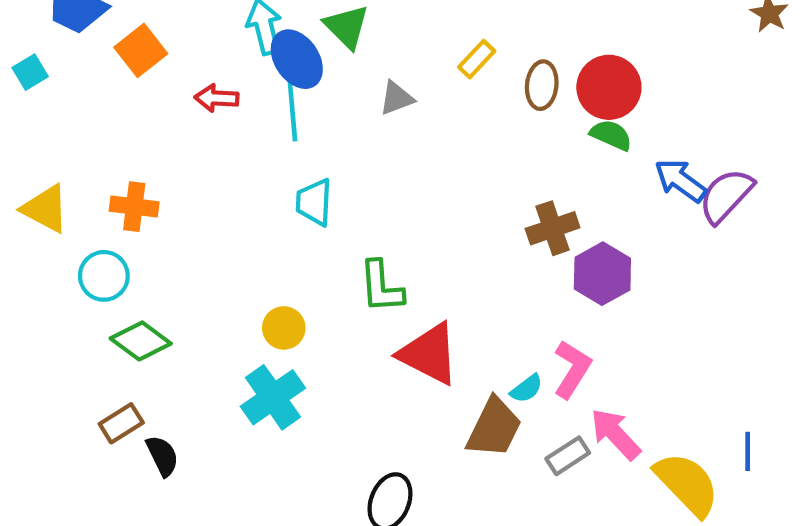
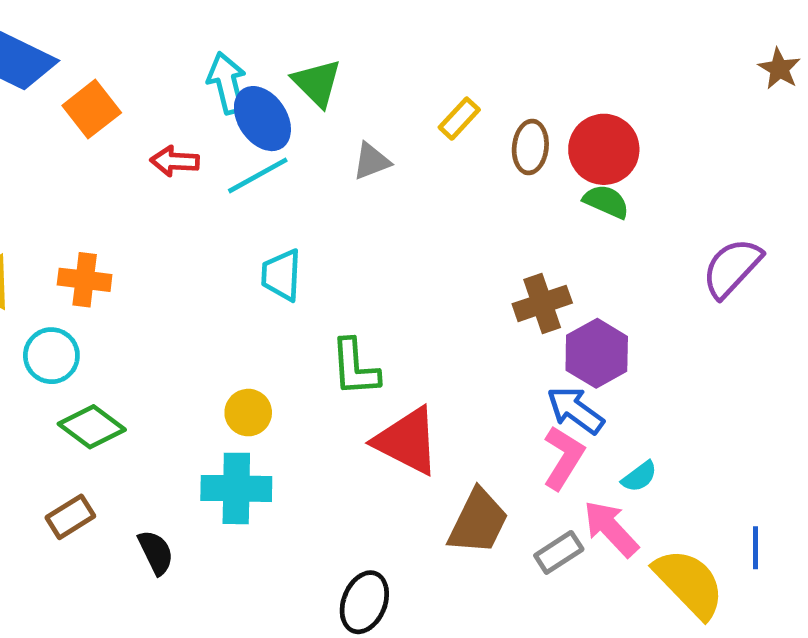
cyan line: (292, 111) -> (258, 175), turned 66
blue arrow: (680, 181) -> (575, 410), moved
cyan semicircle: (527, 389) -> (639, 477), moved
cyan cross: (273, 397) -> (236, 488), turned 36
black semicircle: (162, 456) -> (156, 552), moved

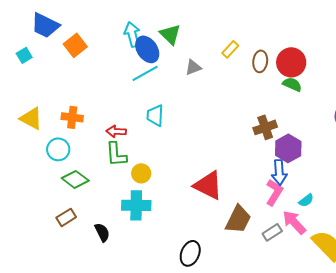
red arrow: (175, 161) -> (116, 131), moved
green L-shape: (355, 367) -> (116, 154), moved
blue arrow: (575, 410) -> (279, 172), turned -130

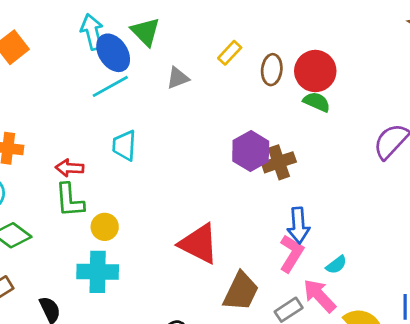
purple hexagon: (288, 148) -> (251, 151), moved

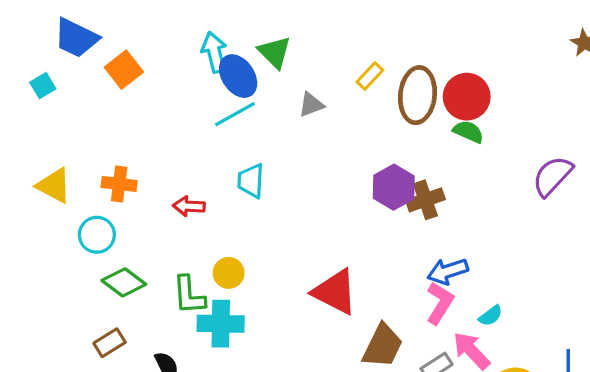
brown ellipse: (272, 70) -> (418, 95), size x1.6
green L-shape: (70, 200) -> (189, 295), moved
blue arrow: (298, 225) -> (448, 271), turned 76

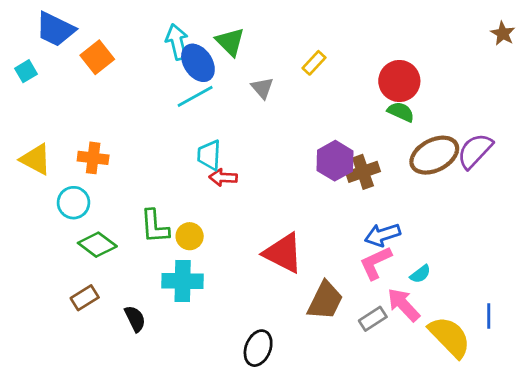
brown ellipse: (418, 95) -> (434, 155), moved, turned 57
gray triangle: (311, 105) -> (262, 88), turned -50
red arrow: (189, 206) -> (223, 177), moved
green L-shape: (189, 295) -> (155, 226), moved
pink L-shape: (440, 303) -> (376, 263), turned -147

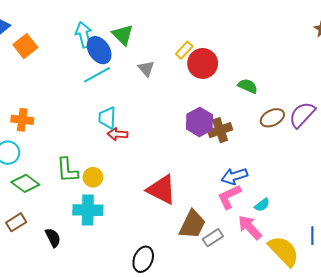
red circle: (399, 81) -> (203, 63), moved
brown ellipse: (434, 155) -> (272, 118), size x0.7
gray rectangle: (373, 319) -> (213, 238), moved

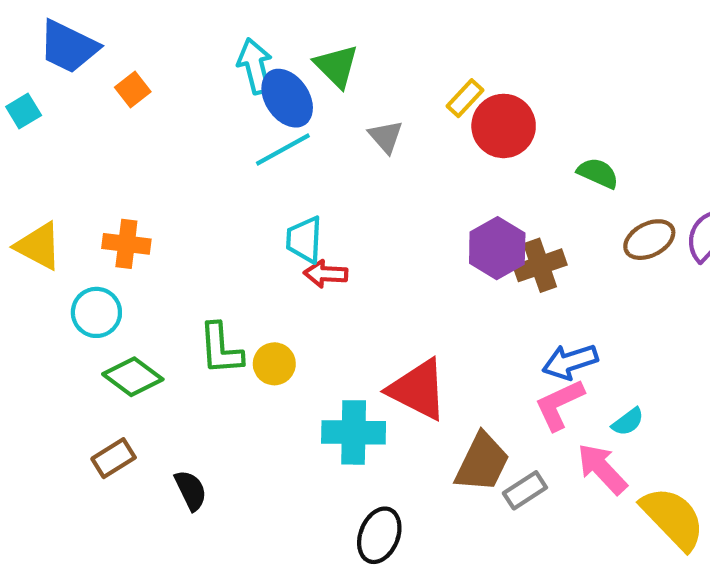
orange square: (25, 46) -> (133, 90), size x0.7
cyan cross: (88, 210) -> (354, 432), moved

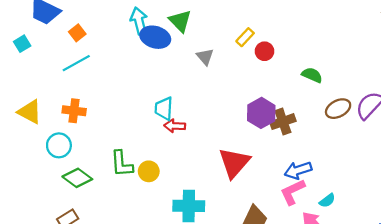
blue ellipse: (287, 98) -> (155, 37), turned -40
red circle: (504, 126) -> (264, 51), size x0.6
cyan line: (283, 150) -> (76, 63), moved
red triangle: (418, 390) -> (234, 163), moved, turned 44

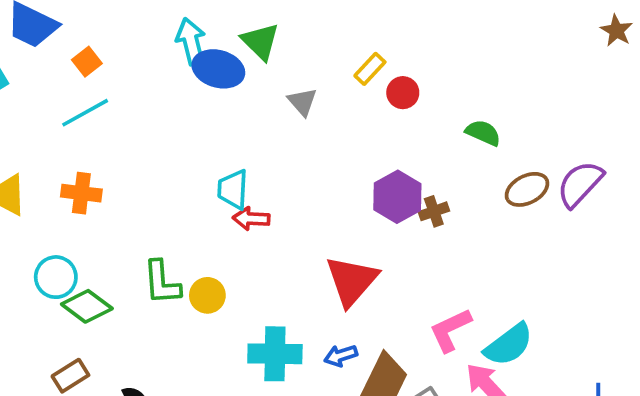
brown cross: (283, 122) -> (434, 211), size x0.7
cyan circle: (59, 145) -> (56, 277), moved
blue arrow: (298, 170) -> (341, 356), moved, size x0.7
cyan semicircle: (327, 201) -> (509, 345), size x1.8

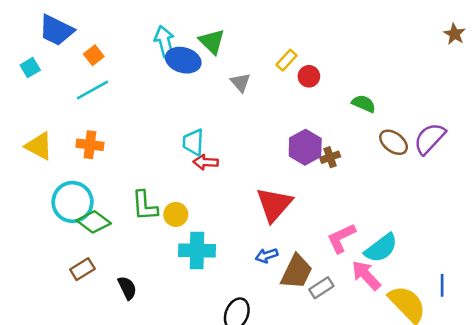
brown ellipse: (527, 189) -> (394, 142), turned 64
cyan circle: (56, 277) -> (73, 202), size x1.4
cyan cross: (275, 354) -> (197, 251), moved

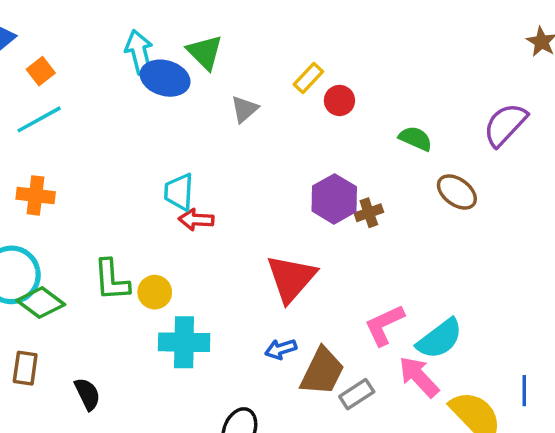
gray triangle: (240, 83) -> (245, 109), turned 30
purple semicircle: (430, 139) -> (505, 125), moved
brown rectangle: (82, 269) -> (25, 368), turned -50

